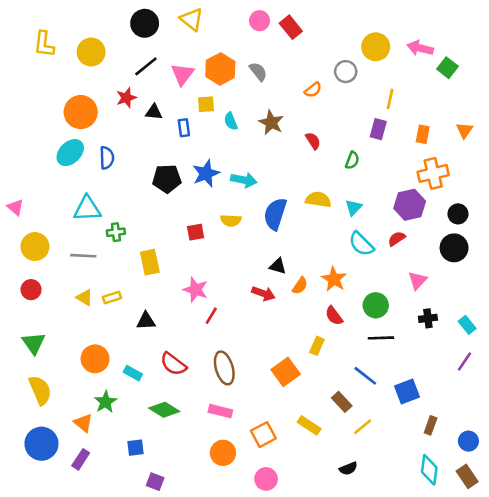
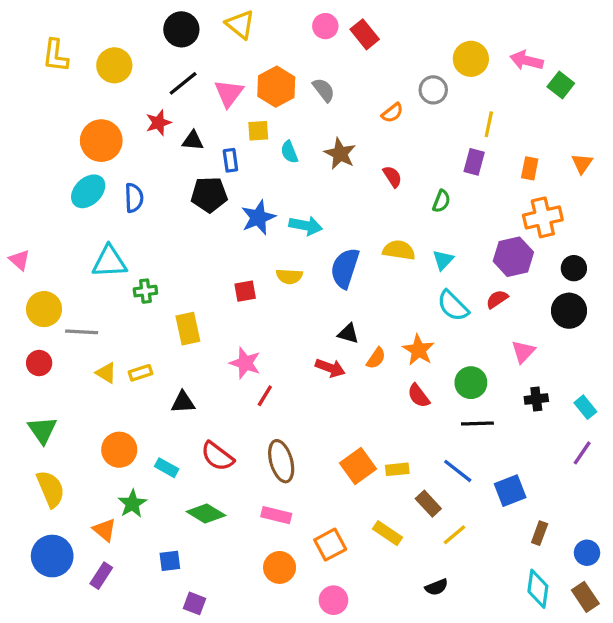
black pentagon: (167, 179) -> (209, 195), moved
gray line: (83, 256) -> (82, 332), moved
yellow rectangle: (317, 346) -> (397, 469), moved, turned 60

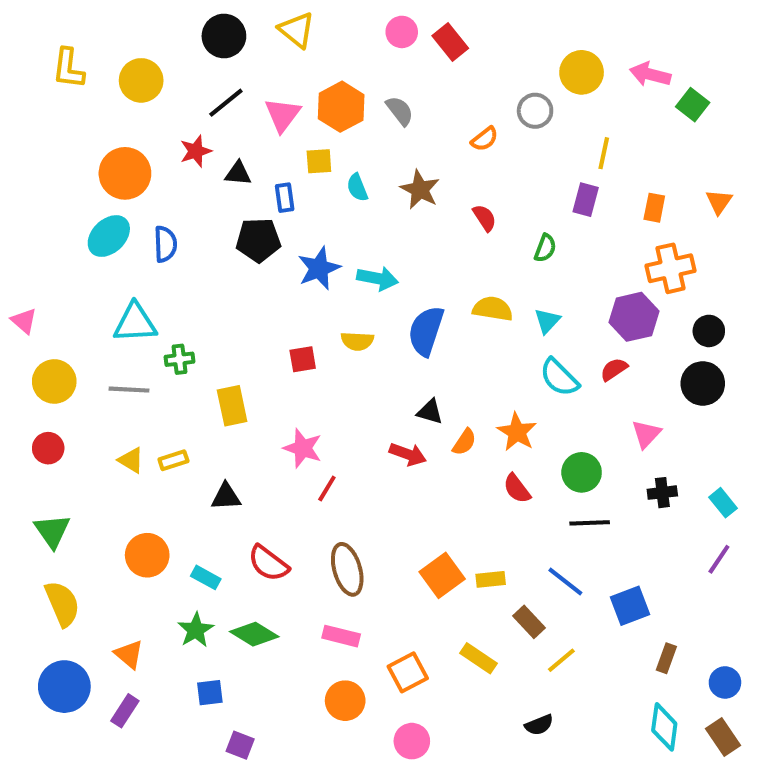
gray line: (82, 332) -> (129, 390), moved
green star: (132, 504) -> (196, 630), moved

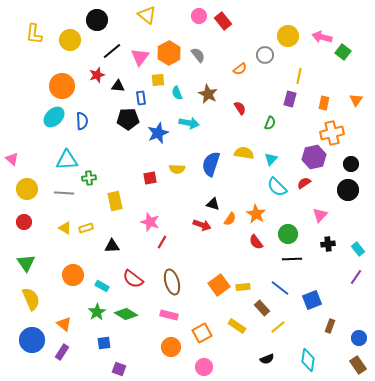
black circle: (224, 36) -> (97, 20), moved
cyan arrow: (377, 278) -> (189, 123), moved
cyan diamond: (664, 727) -> (308, 360), moved

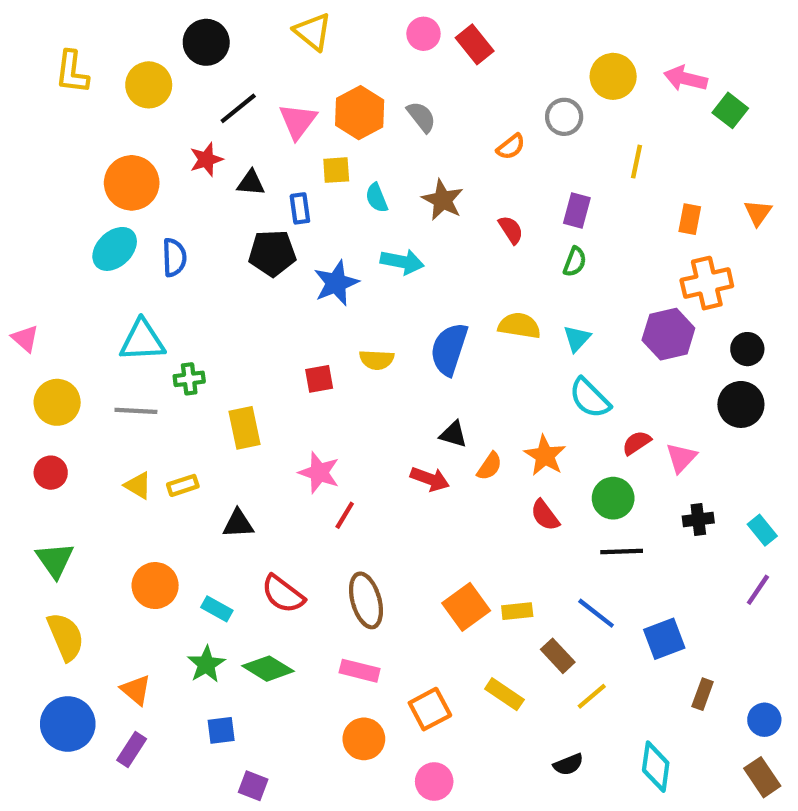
purple rectangle: (290, 99) -> (577, 211), moved
red semicircle: (304, 183) -> (637, 443), moved

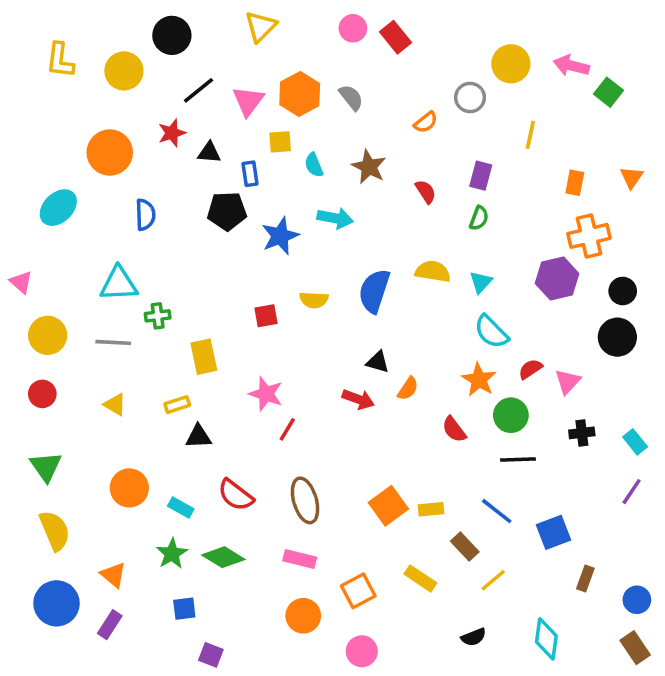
yellow triangle: (313, 32) -> (261, 27), turned 36
cyan ellipse: (115, 249) -> (58, 208), moved
orange star: (545, 456) -> (479, 380), moved
yellow rectangle: (183, 485) -> (177, 405), moved

